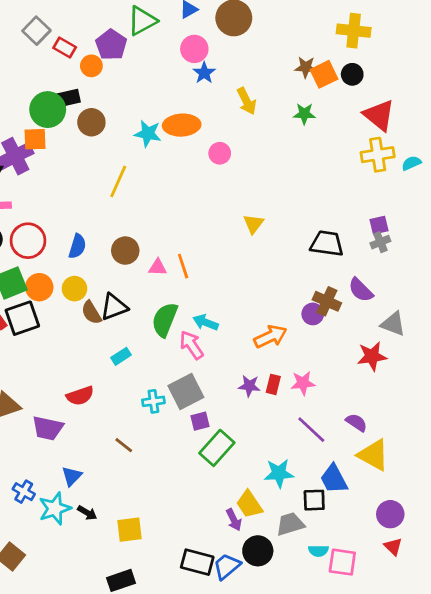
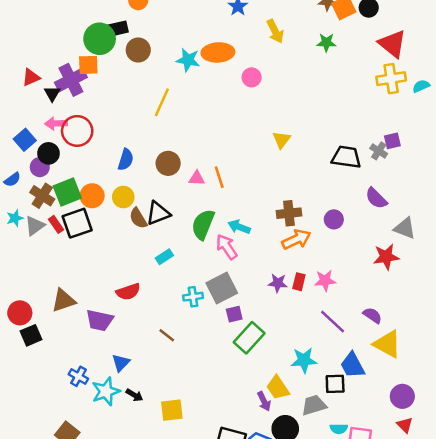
red circle: (28, 241) -> (77, 131), moved
gray cross: (380, 242) -> (379, 151), moved, turned -35
brown cross: (327, 301) -> (289, 213), moved, turned -30

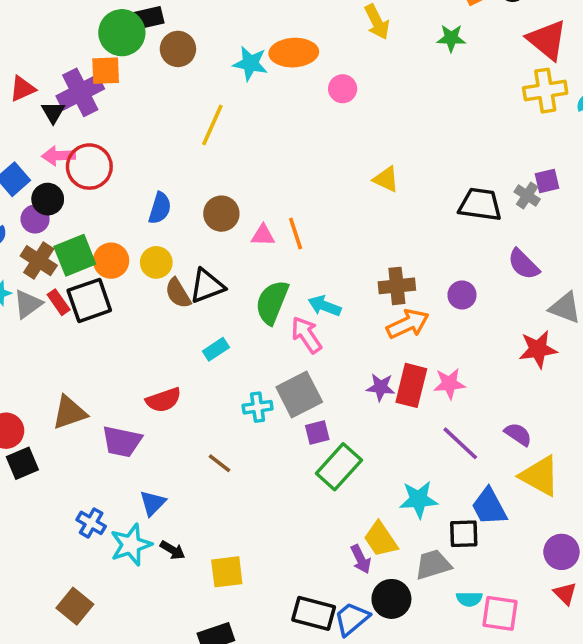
yellow triangle: (281, 140) -> (386, 179), turned -42
red rectangle: (299, 282) -> (411, 385), size x1.6

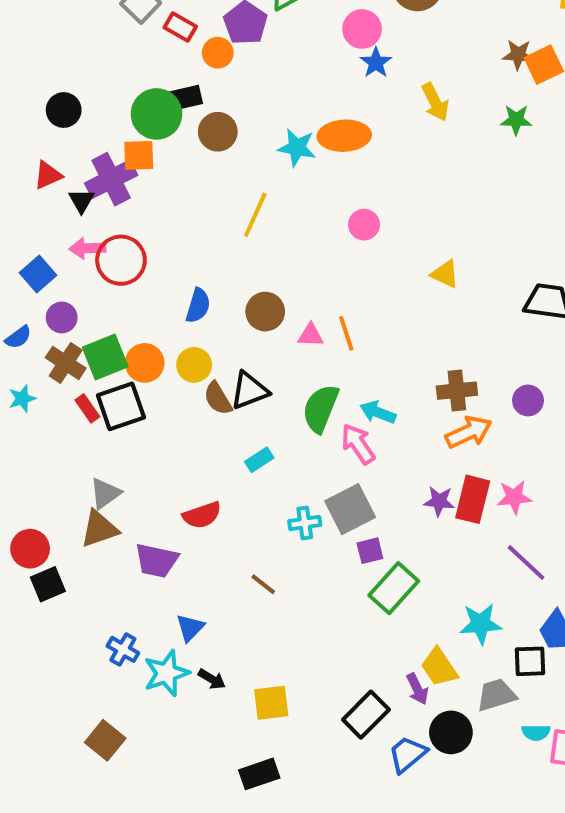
pink circle: (343, 89) -> (364, 225), moved
black circle: (48, 199) -> (64, 110), moved
gray triangle: (28, 304) -> (105, 493), moved
black rectangle: (314, 613) -> (366, 715), moved, turned -60

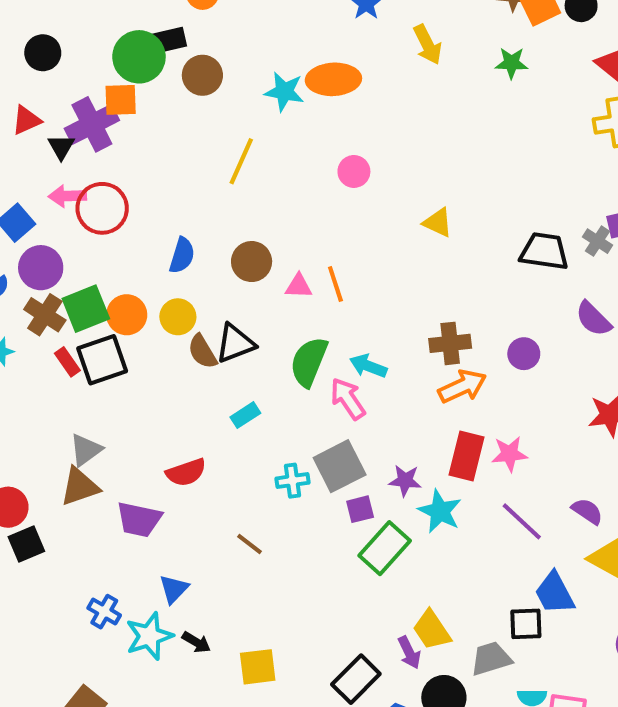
purple circle: (62, 317) -> (41, 268), size x1.4
purple star: (439, 501) -> (405, 481), moved
cyan star: (481, 624) -> (440, 511), moved, turned 30

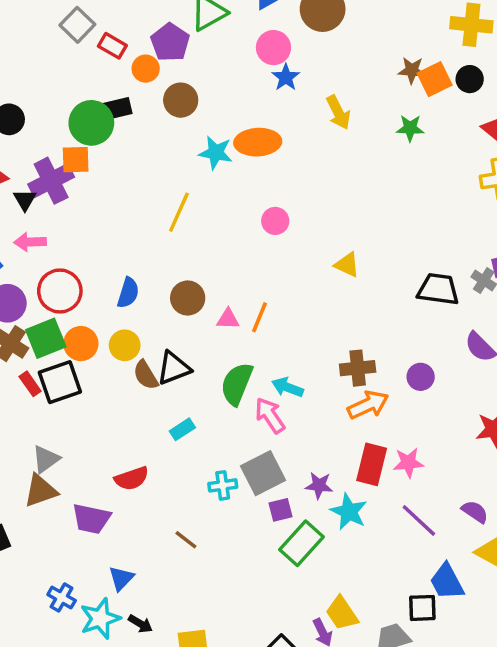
brown circle: (202, 75) -> (181, 100), moved
red circle: (102, 208) -> (60, 291), moved
orange line: (335, 284) -> (259, 317), turned 40

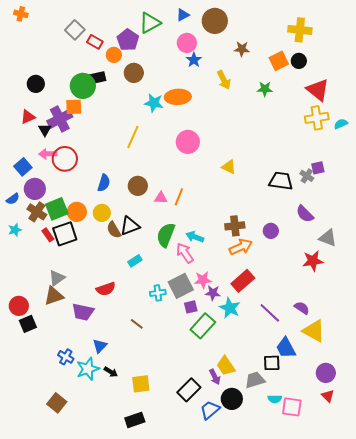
brown star: (412, 70) -> (242, 49), moved
pink circle: (275, 221) -> (188, 142), size x1.5
red circle: (60, 291) -> (65, 159), moved
pink star: (408, 463) -> (203, 280), moved
red rectangle: (372, 464) -> (243, 281), turned 35

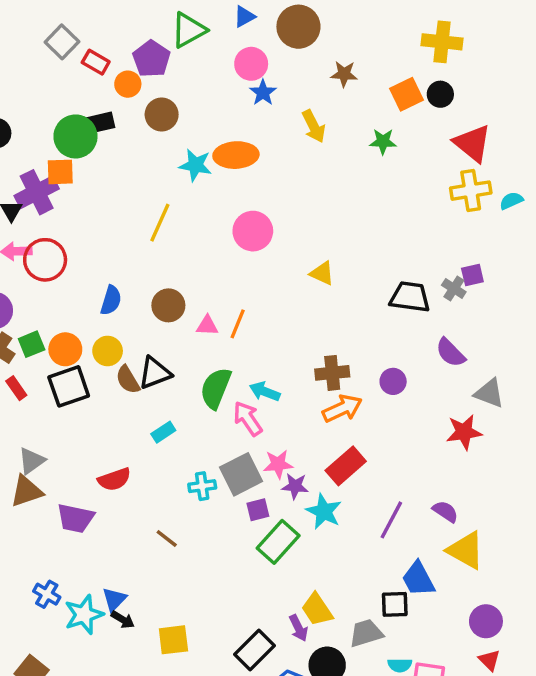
green square: (57, 209) -> (32, 344), size x0.7
black square: (65, 234) -> (69, 386), moved
purple line: (270, 313) -> (391, 520), turned 75
blue triangle: (100, 346) -> (114, 599), moved

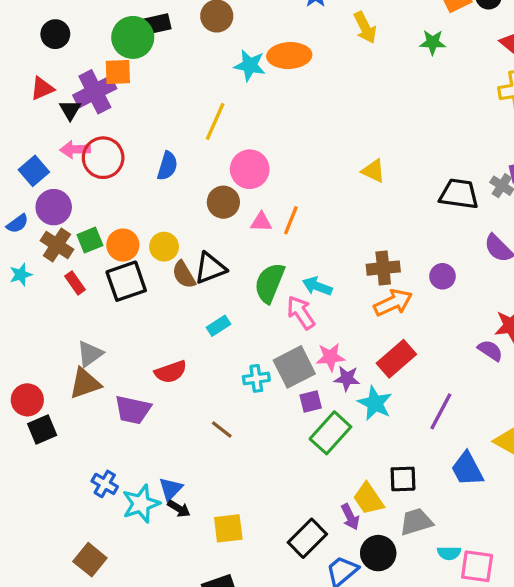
pink circle: (253, 231) -> (250, 169), moved
blue semicircle: (111, 300) -> (167, 166), moved
purple semicircle: (445, 511) -> (490, 350), moved
black square: (395, 604) -> (403, 479), moved

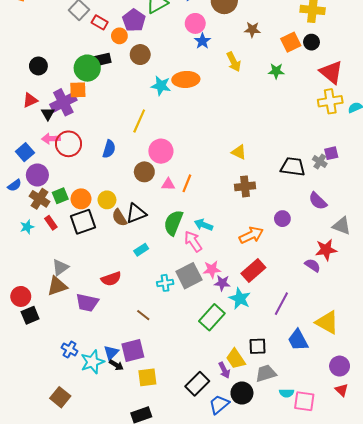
brown cross: (383, 268) -> (245, 186), moved
cyan star: (21, 275) -> (27, 227), moved
purple square: (311, 402) -> (133, 350), moved, size x1.6

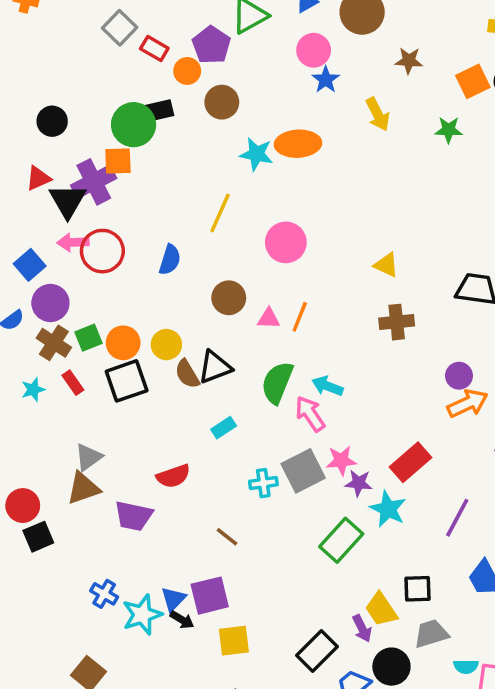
black triangle: (48, 114) -> (68, 201), size x1.6
pink circle: (161, 151) -> (286, 242), moved
orange arrow: (251, 235) -> (468, 403), moved

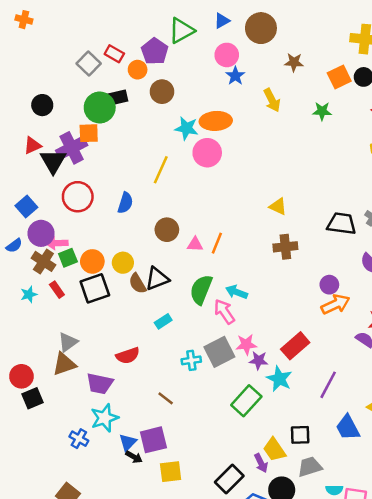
gray square: (120, 28) -> (89, 64), moved
pink arrow: (73, 242) -> (57, 243), moved
pink circle: (286, 242) -> (207, 153), moved
cyan star: (142, 615) -> (105, 418), moved

